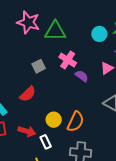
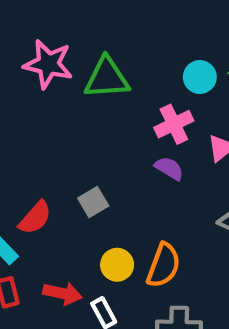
pink cross: (68, 60) -> (174, 124), moved, turned 36
gray square: (39, 66) -> (93, 202), moved
red semicircle: (28, 94) -> (35, 218), moved

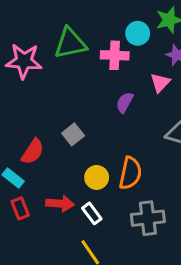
pink star: (48, 64) -> (24, 61), moved
pink cross: (174, 124) -> (115, 55), moved, turned 36
purple semicircle: (169, 168) -> (125, 102), turned -85

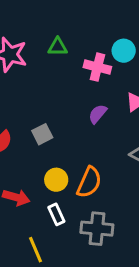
green triangle: (70, 43) -> (58, 47), size x0.6
white rectangle: (92, 213) -> (56, 214), moved

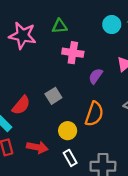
pink cross: (97, 67) -> (73, 53), moved
orange semicircle: (89, 182) -> (94, 114), moved

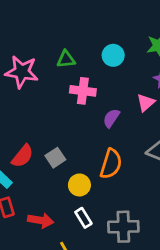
cyan circle: (112, 25) -> (113, 55), moved
gray square: (53, 96) -> (55, 158), moved
red arrow: (37, 147) -> (41, 220), moved

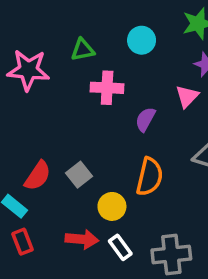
red arrow: (41, 220) -> (82, 239), moved

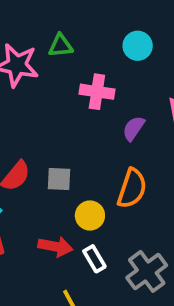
green triangle: (83, 50) -> (61, 46), moved
gray square: (79, 175) -> (59, 179), turned 35
gray cross: (171, 255) -> (147, 271), turned -36

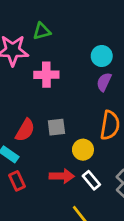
cyan circle: (138, 46) -> (102, 56), moved
pink cross: (97, 92) -> (46, 75), moved

